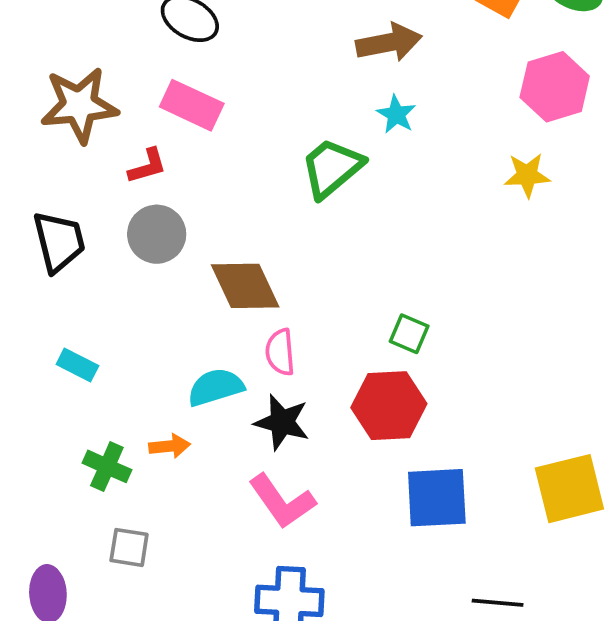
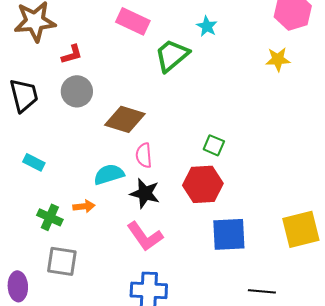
pink rectangle: (192, 105) -> (133, 21), moved
brown diamond: (245, 286) -> (125, 119), turned -48
gray square: (129, 547) -> (62, 261), size x1.4

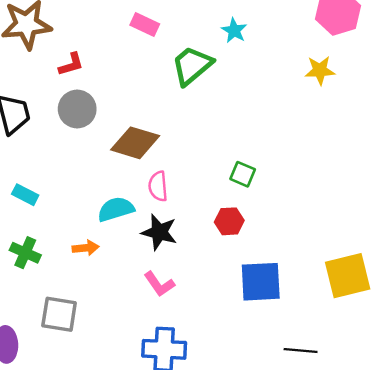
pink rectangle: (133, 21) -> (145, 24), size x0.7
red hexagon: (203, 184) -> (229, 221), size x0.6
green cross: (50, 217) -> (25, 253), moved
pink L-shape: (145, 236) -> (159, 284), size x0.7

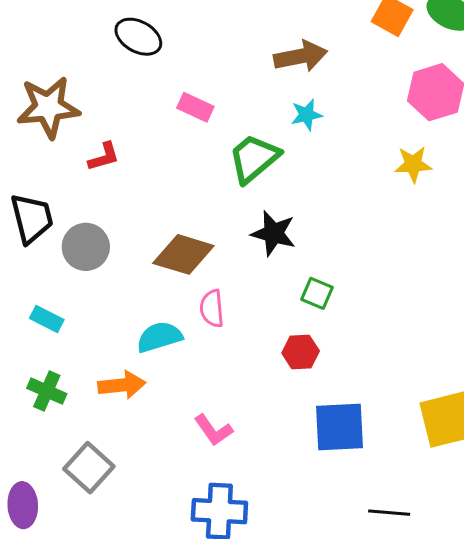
cyan star: (234, 31) -> (307, 115), turned 30
gray circle: (77, 109) -> (86, 247), moved
black star: (159, 232) -> (273, 233), moved
orange arrow: (86, 248) -> (122, 385), size x1.4
gray square: (59, 314) -> (89, 468), turned 33

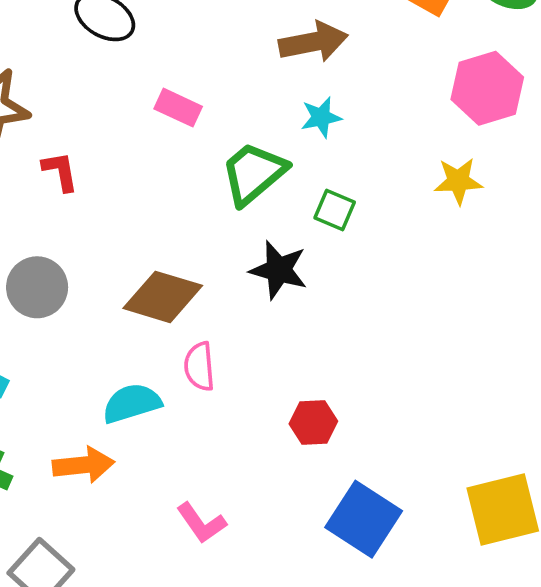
red L-shape: (104, 157) -> (60, 171), turned -84
green square: (317, 293) -> (335, 210), moved
blue square: (340, 427) -> (364, 519), turned 36

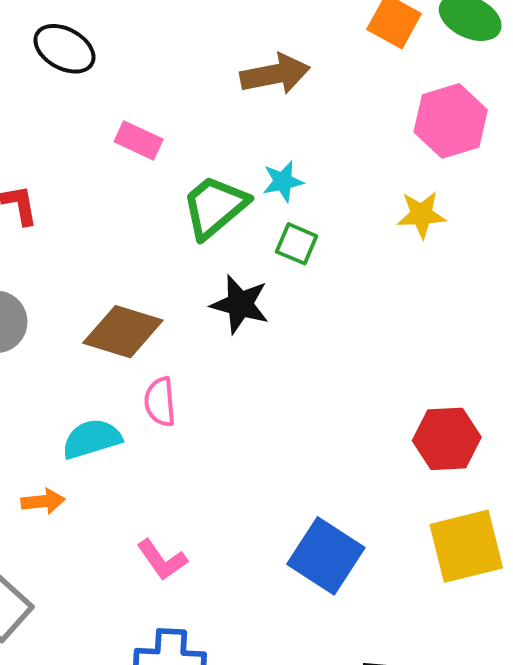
cyan star: (321, 117) -> (283, 181), moved
red hexagon: (313, 423) -> (447, 439), moved, size x1.4
orange arrow: (83, 465) -> (43, 501), size x0.7

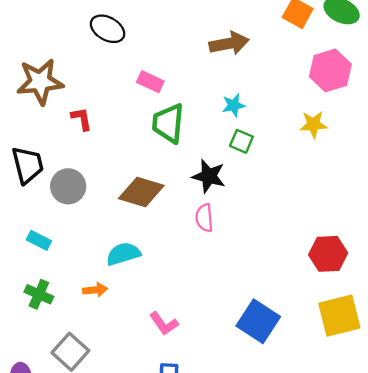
green trapezoid: (215, 207) -> (168, 123), moved, turned -45
pink semicircle: (160, 402) -> (204, 218), moved

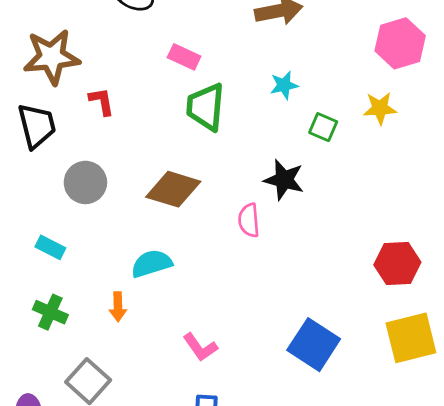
green square: (241, 141) -> (323, 127), moved
black trapezoid: (28, 165) -> (37, 126), moved
black star: (209, 176) -> (284, 180), moved
orange arrow: (95, 290) -> (118, 307), turned 95

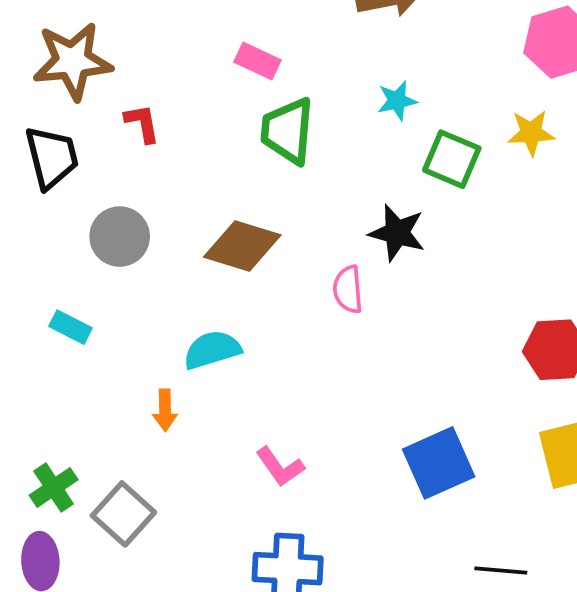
green square: (323, 127) -> (452, 159), size x1.4
green cross: (50, 312) -> (54, 488), moved, turned 32
blue square: (314, 345) -> (439, 463), turned 33

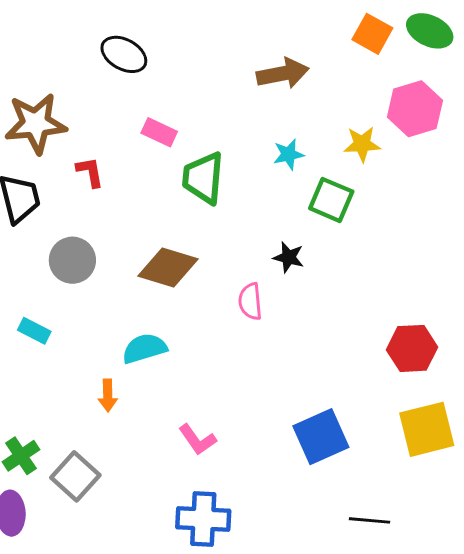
pink rectangle: (257, 61) -> (159, 132), moved
yellow star: (531, 133) -> (362, 144), moved
black star: (397, 233) -> (289, 257), size x0.7

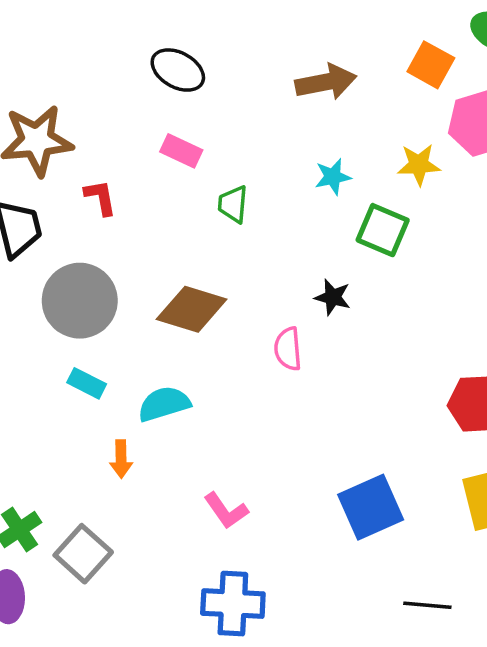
orange square: (372, 34) -> (431, 65), moved
black ellipse: (124, 54) -> (178, 70), moved
green trapezoid: (203, 178) -> (233, 204), size x0.6
gray circle: (72, 260) -> (80, 301), size x1.4
cyan rectangle: (34, 331) -> (87, 383), moved

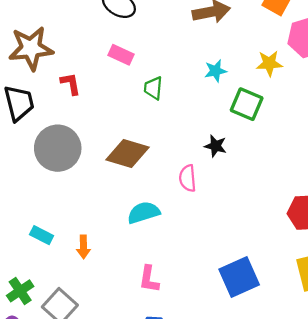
cyan rectangle: (87, 383) -> (42, 235), moved
cyan semicircle: (164, 404) -> (144, 213), moved
pink L-shape: (226, 511) -> (149, 279), turned 44

